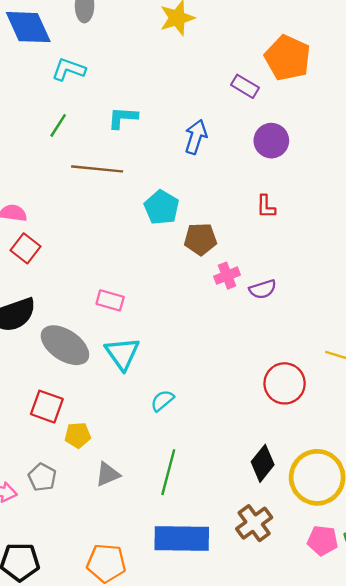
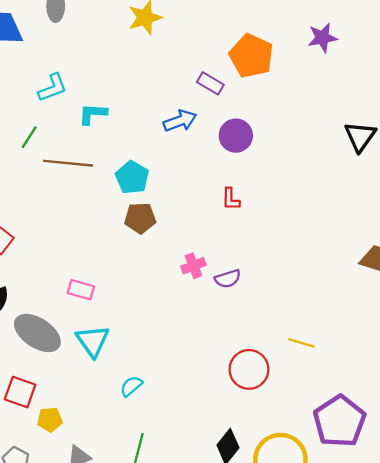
cyan L-shape: (69, 69) -> (53, 88), moved, turned 140
green line: (58, 125) -> (29, 137), moved
blue arrow: (196, 137) -> (180, 121), moved, turned 52
cyan pentagon: (162, 207) -> (132, 177), moved
brown pentagon: (200, 239) -> (140, 218), moved

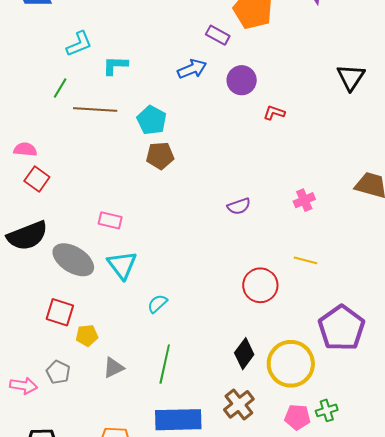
red L-shape: (231, 199) -> (274, 113), moved, turned 110
pink cross: (193, 266) -> (304, 200), moved

